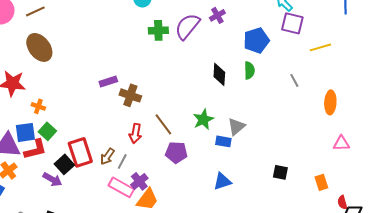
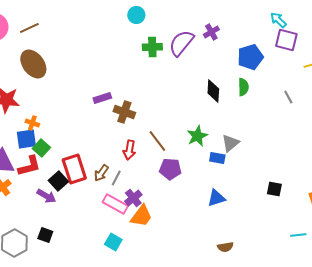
blue square: (25, 132) -> (26, 139), moved

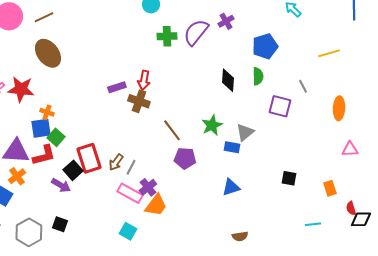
purple square: (286, 40) -> (280, 106), moved
red arrow: (129, 150) -> (144, 80), moved

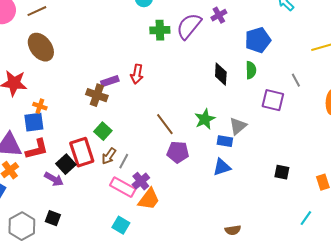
brown cross: (139, 101) -> (97, 95), moved
green square: (56, 137) -> (103, 131), moved
blue triangle: (231, 187) -> (222, 167), moved
cyan line: (313, 224) -> (306, 218), turned -49

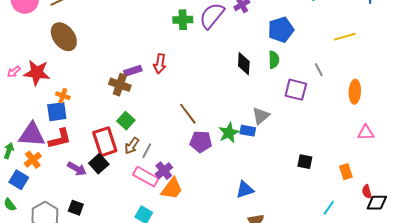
green star: (205, 119) -> (229, 133), moved
black square: (66, 164) -> (99, 164), moved
blue triangle: (222, 167) -> (245, 190), moved

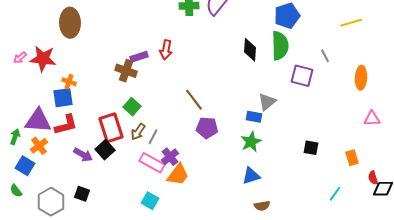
brown ellipse: (64, 37) -> (70, 23), turned 36
green semicircle: (274, 60) -> (280, 46), size x1.6
green star: (229, 133) -> (251, 142), moved

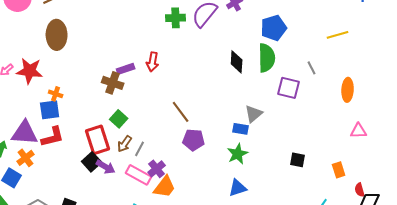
purple arrow: (83, 155) -> (106, 167), moved

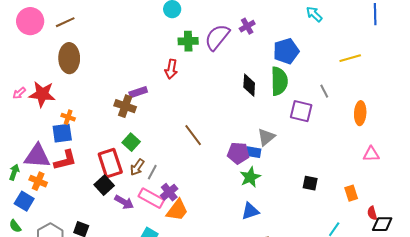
red arrow: (153, 62) -> (171, 69), moved
purple pentagon: (194, 140) -> (238, 153), moved
orange cross: (26, 158) -> (38, 181), turned -30
purple arrow: (106, 167) -> (124, 202), moved

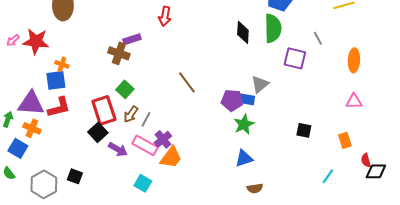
pink triangle: (371, 154) -> (354, 101), moved

